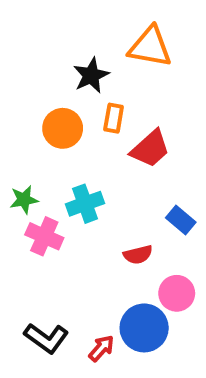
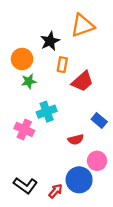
orange triangle: (150, 47) -> (82, 25), turned -30
orange circle: (63, 128) -> (22, 59), moved
green star: (24, 200) -> (29, 81), moved

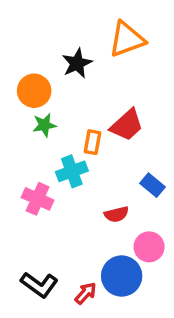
orange rectangle: (62, 65) -> (92, 142), moved

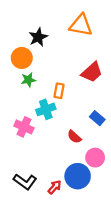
orange triangle: (127, 39) -> (81, 25), turned 30
black star: (77, 63) -> (38, 37), moved
red trapezoid: (127, 125) -> (92, 72), moved
red semicircle: (116, 214) -> (74, 137), turned 56

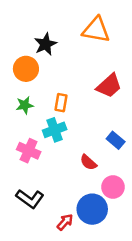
green star: (28, 80) -> (25, 105), moved
orange rectangle: (59, 91) -> (61, 103), moved
black L-shape: (25, 182) -> (30, 199), moved

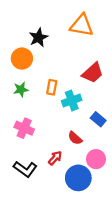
cyan cross: (55, 130) -> (72, 101), moved
red arrow: (65, 222) -> (55, 158), moved

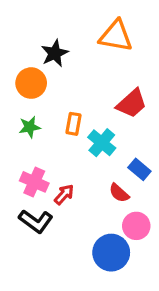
cyan cross: (72, 101) -> (102, 143), turned -30
red semicircle: (75, 138) -> (119, 193), moved
red arrow: (55, 158) -> (64, 194), moved
black L-shape: (25, 169) -> (36, 221), moved

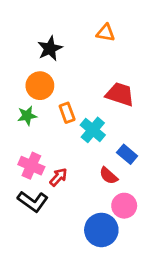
orange triangle: (116, 36) -> (106, 33), size x0.6
orange circle: (31, 83) -> (40, 86), moved
red trapezoid: (132, 103) -> (120, 94), turned -120
orange rectangle: (74, 124) -> (67, 113), turned -30

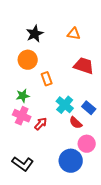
orange triangle: (106, 33) -> (74, 34), moved
green star: (27, 116) -> (23, 96), moved
cyan cross: (93, 130) -> (65, 105), moved
black L-shape: (33, 201) -> (23, 164), moved

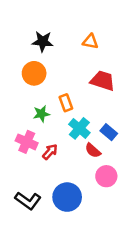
black star: (35, 34) -> (43, 41), turned 30
orange rectangle: (47, 79) -> (66, 103), moved
green star: (23, 96) -> (41, 114), moved
blue circle: (71, 161) -> (67, 197), moved

